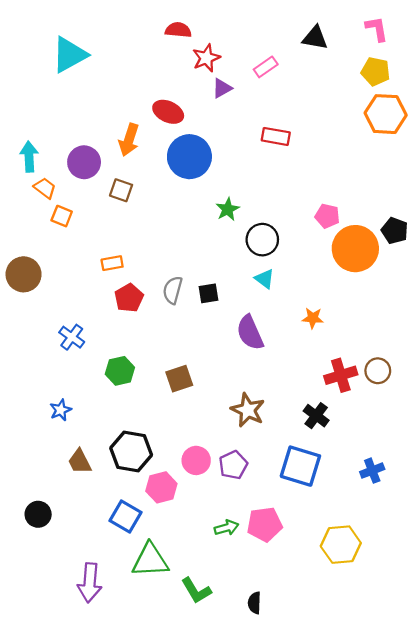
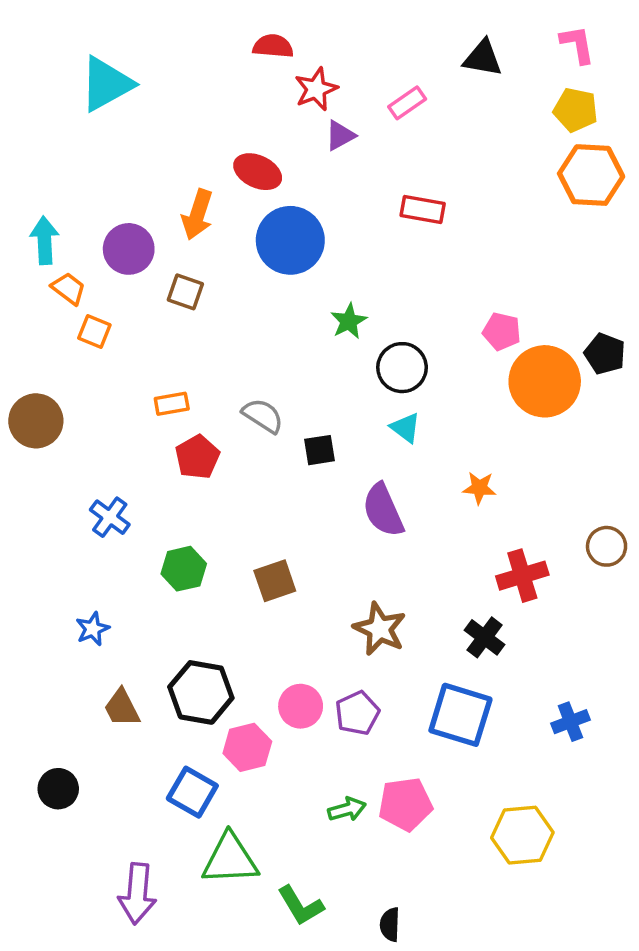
gray semicircle: (173, 290) -> (263, 416), moved, turned 108
brown circle: (378, 371) -> (607, 546), moved

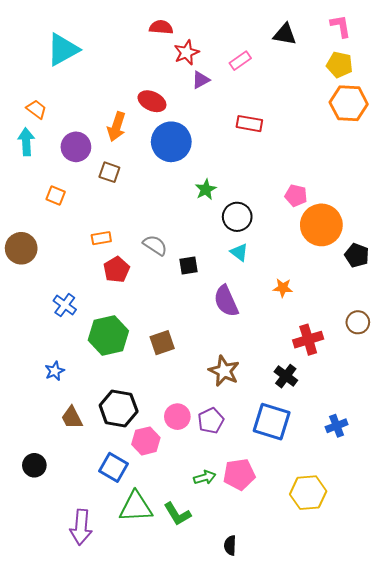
orange trapezoid: (69, 289) -> (36, 109), moved
black pentagon: (605, 354) -> (357, 255), moved
green hexagon: (184, 569) -> (108, 335), size x1.5
green L-shape: (301, 906) -> (177, 514), moved

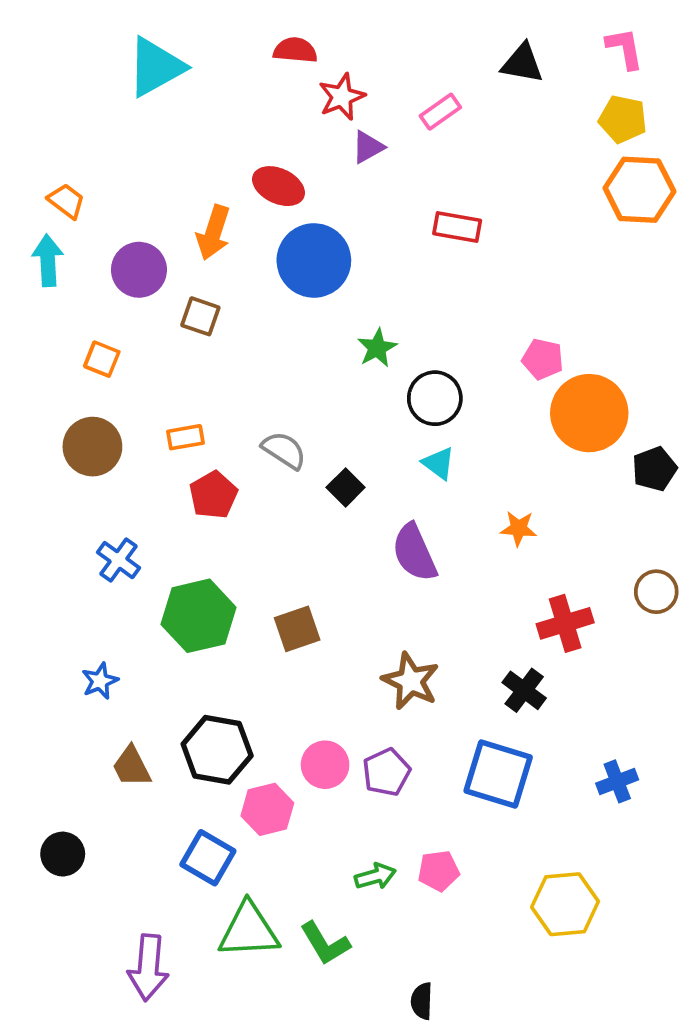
cyan triangle: (63, 49) -> (156, 67), moved
brown circle: (21, 248) -> (92, 447), moved
black pentagon: (357, 255) -> (654, 469), turned 30
black square: (188, 266) -> (346, 487), turned -36
pink pentagon: (239, 474) -> (439, 871), size x0.7

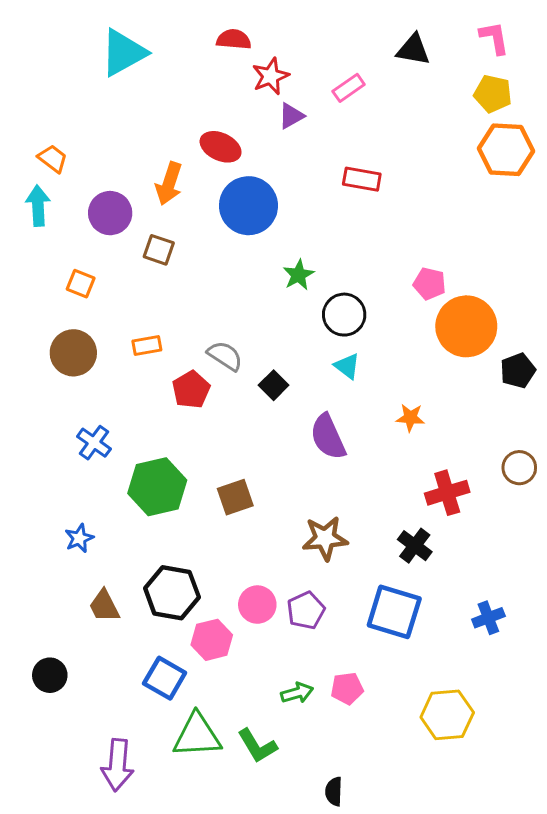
red pentagon: (213, 495) -> (191, 390), moved
brown star: (411, 681) -> (325, 538), turned -30

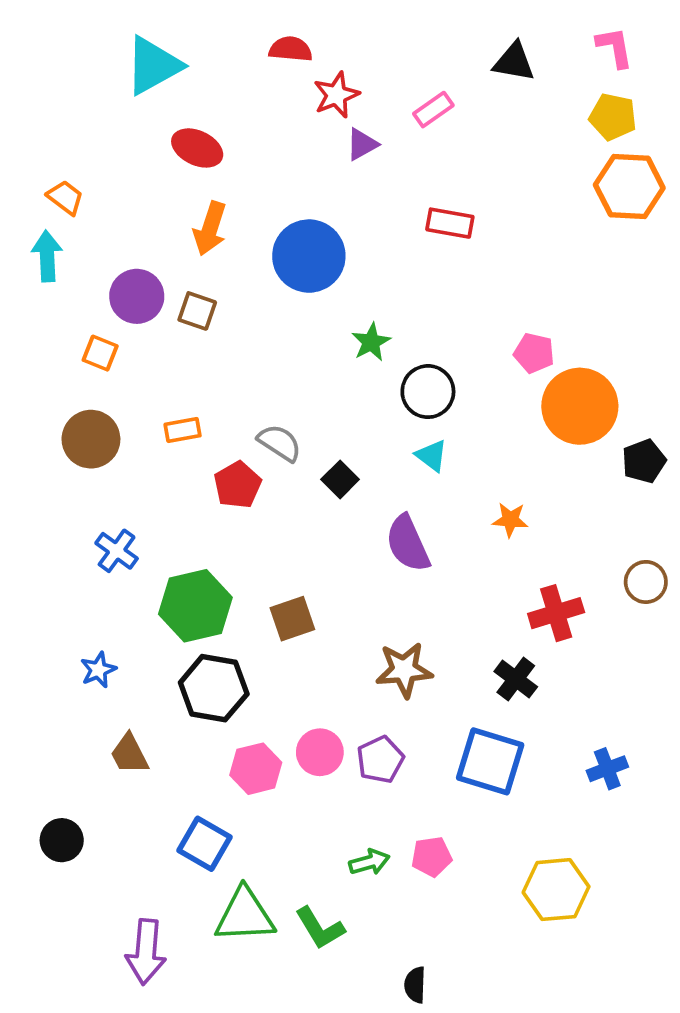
red ellipse: (221, 147) -> (197, 148), moved
purple circle: (110, 213) -> (137, 296), moved
black hexagon: (172, 593) -> (214, 688), moved
pink hexagon: (212, 640) -> (256, 769), moved

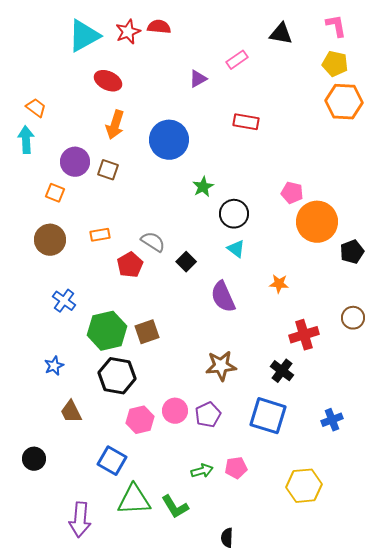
red star: (336, 95) -> (128, 32), moved
brown square: (292, 619) -> (147, 332), moved

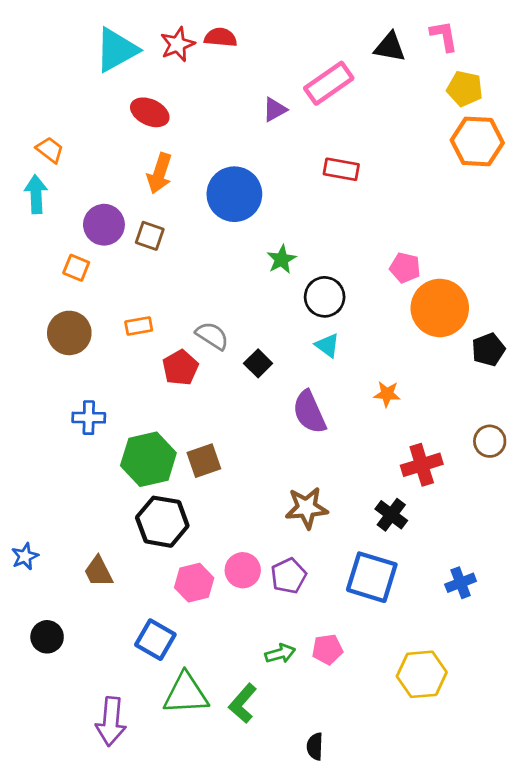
pink L-shape: (336, 26) -> (444, 36), moved
pink rectangle: (237, 60) -> (329, 83), size x1.6
blue cross: (64, 301) -> (89, 418), turned -35
blue star: (54, 366) -> (25, 556), moved
green L-shape: (175, 507) -> (243, 703), turned 72

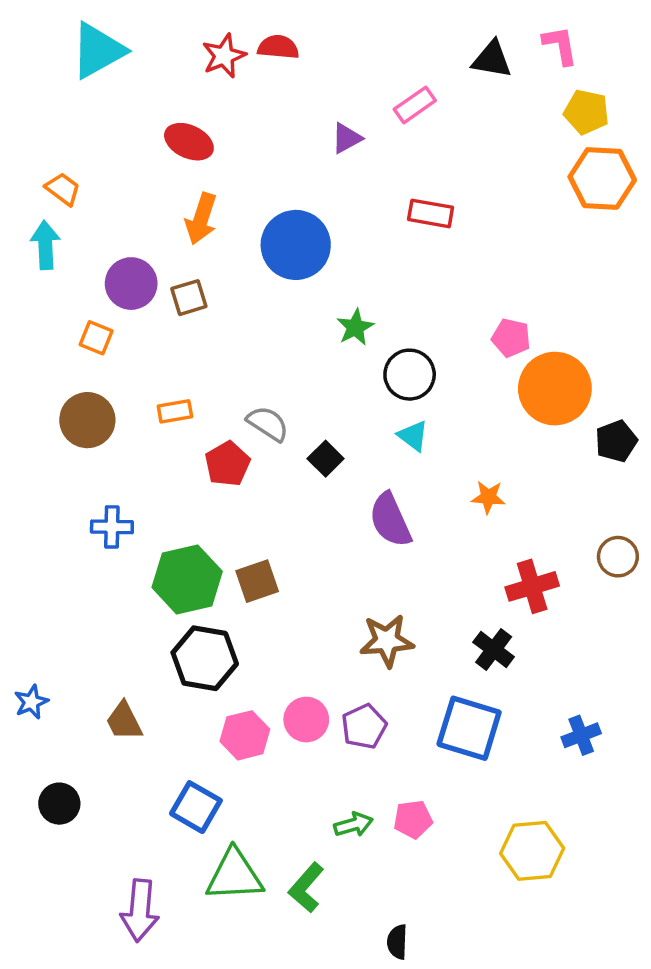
cyan triangle: (116, 50) -> (98, 51), moved
pink rectangle: (329, 83) -> (415, 105), size x0.7
brown square: (150, 236) -> (189, 298), turned -36

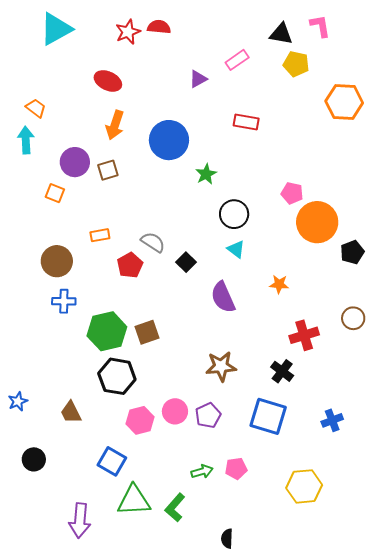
yellow pentagon: (586, 112) -> (296, 64), moved
green star: (355, 327) -> (206, 174), moved
brown circle: (87, 420) -> (57, 261), moved

